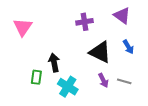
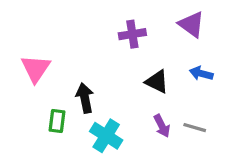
pink triangle: (23, 27) -> (36, 69), moved
blue arrow: (128, 47) -> (201, 73), turned 136
black triangle: (100, 52) -> (157, 82), size x0.7

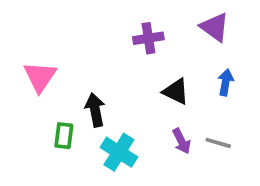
blue arrow: (201, 73) -> (226, 82), turned 85

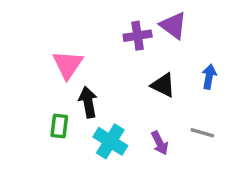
purple triangle: (215, 27) -> (173, 25), moved
pink triangle: (40, 77) -> (68, 65), moved
purple arrow: (181, 141) -> (160, 143), moved

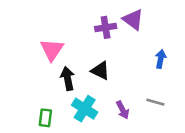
black triangle: (163, 85) -> (100, 71), moved
green rectangle: (59, 126) -> (45, 118), moved

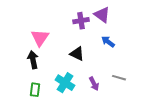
blue arrow: (161, 59) -> (108, 42), moved, turned -64
black arrow: (68, 79) -> (33, 60), moved

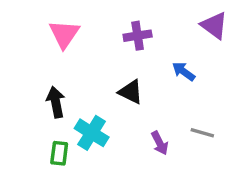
purple triangle: (102, 15) -> (214, 25), moved
pink triangle: (40, 38) -> (64, 34), moved
cyan cross: (65, 83) -> (92, 133), moved

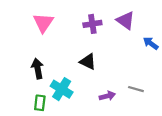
purple triangle: (214, 25) -> (126, 20), moved
blue arrow: (184, 71) -> (151, 43), moved
purple arrow: (160, 143) -> (107, 96), turned -77

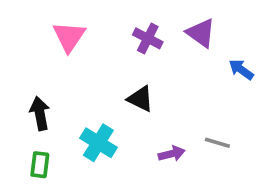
purple cross: (92, 24) -> (148, 38), turned 36
black arrow: (38, 68) -> (40, 113), moved
green rectangle: (40, 103) -> (40, 165), moved

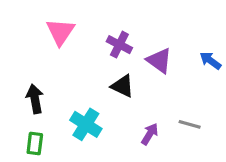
purple triangle: (201, 33) -> (159, 61), moved
purple cross: (148, 38) -> (119, 45), moved
purple arrow: (172, 154) -> (150, 134), turned -45

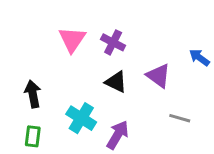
pink triangle: (60, 32) -> (72, 39), moved
purple triangle: (159, 61) -> (159, 76), moved
purple arrow: (150, 134) -> (118, 135), moved, size x1.4

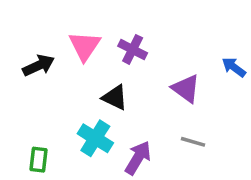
black triangle: (116, 82) -> (115, 97), moved
black arrow: (33, 94) -> (38, 65), moved, turned 76
gray line: (180, 118) -> (193, 142), moved

